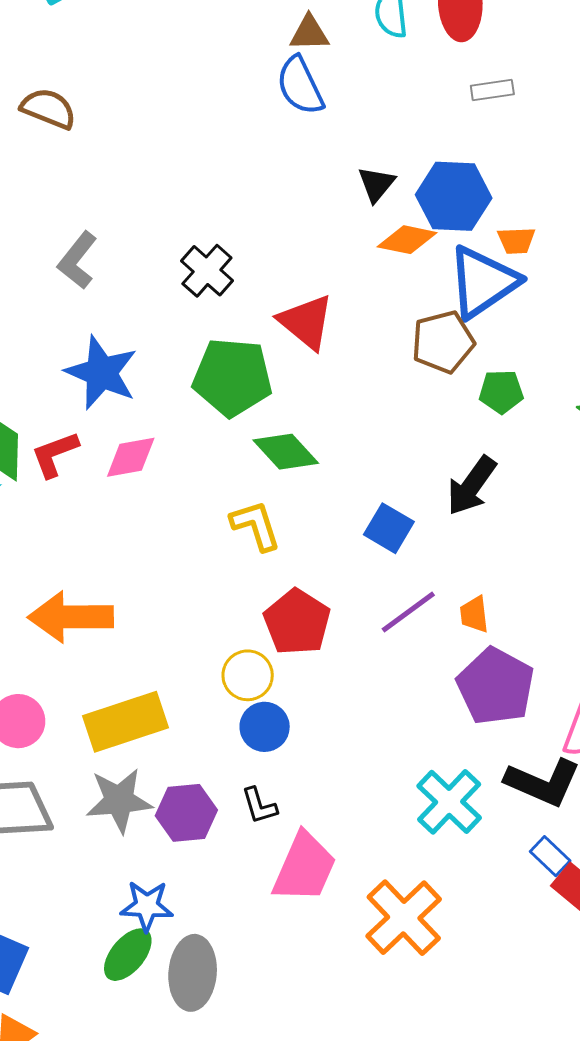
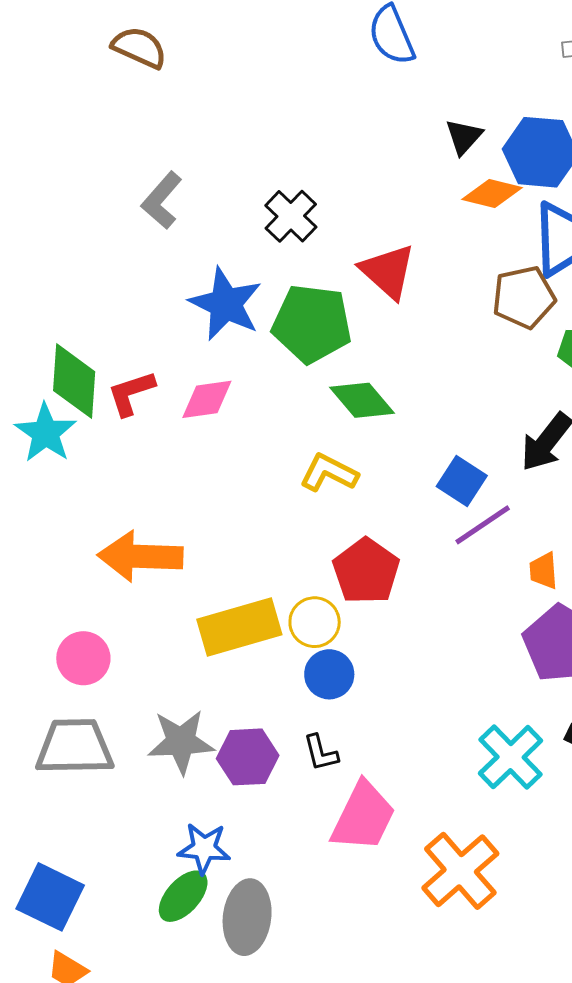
blue star: (101, 373) -> (226, 304), moved
yellow L-shape: (256, 525) -> (329, 473), turned -48
purple line: (408, 612) -> (483, 525), moved
yellow rectangle: (126, 722) -> (239, 627), moved

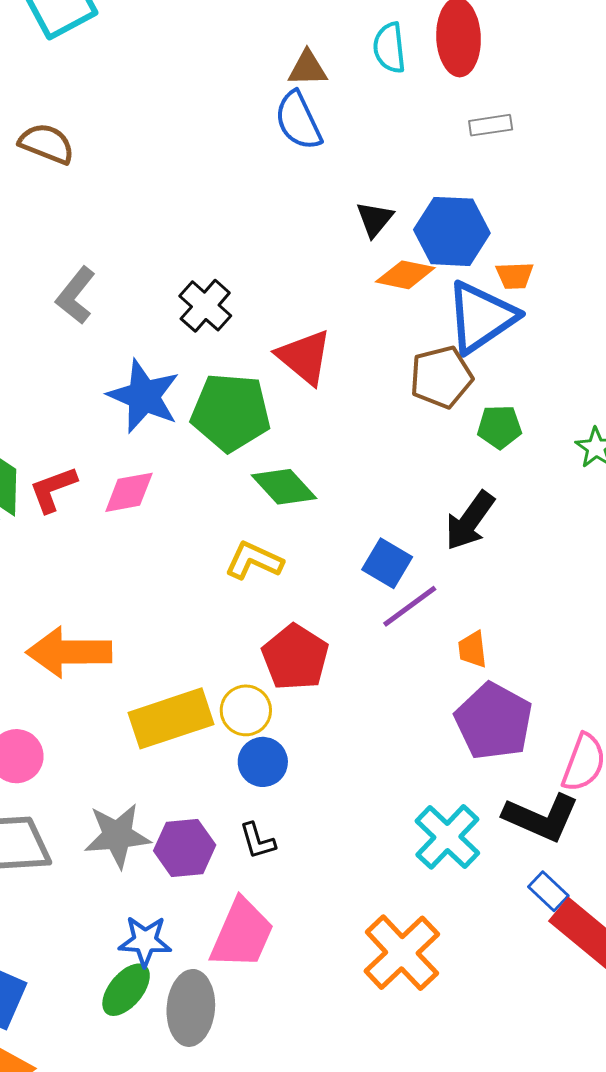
pink trapezoid: (363, 817) -> (242, 934), moved

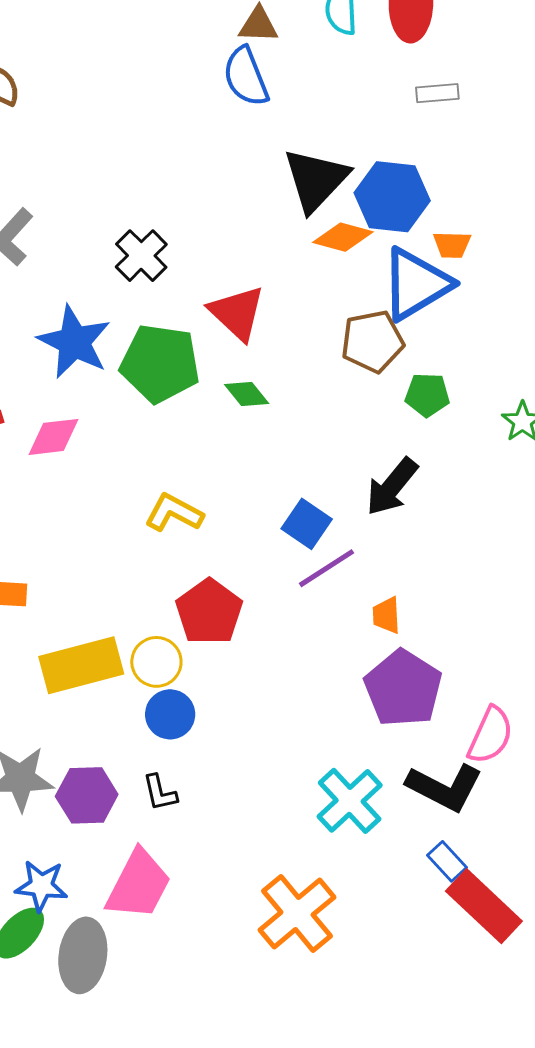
black triangle: (375, 219) -> (316, 180), size x1.8
green diamond: (284, 487) -> (247, 394), moved, size x0.7

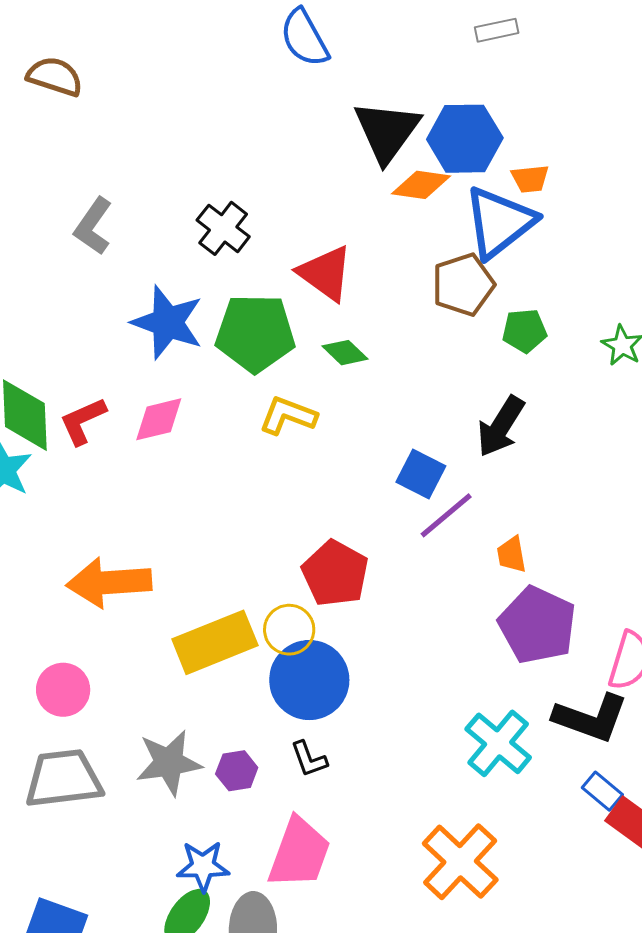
yellow L-shape: (174, 513) -> (288, 416), moved
blue circle: (170, 714) -> (309, 680), size x1.6
purple hexagon: (87, 795) -> (237, 771), size x0.7

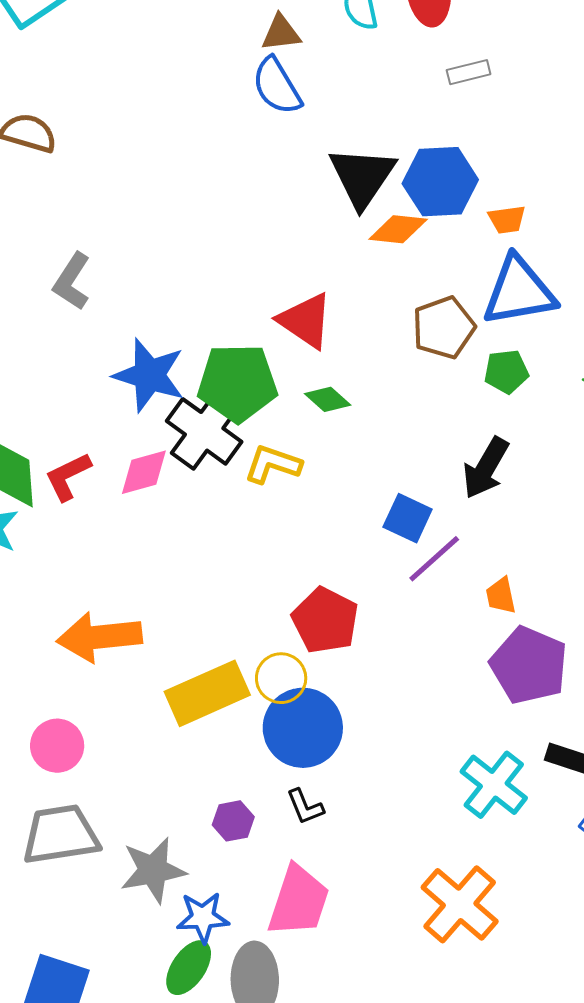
blue triangle: (499, 222) -> (519, 291), moved, turned 30
black cross: (223, 228) -> (204, 431), moved, size x1.4
gray star: (169, 763) -> (153, 870), moved

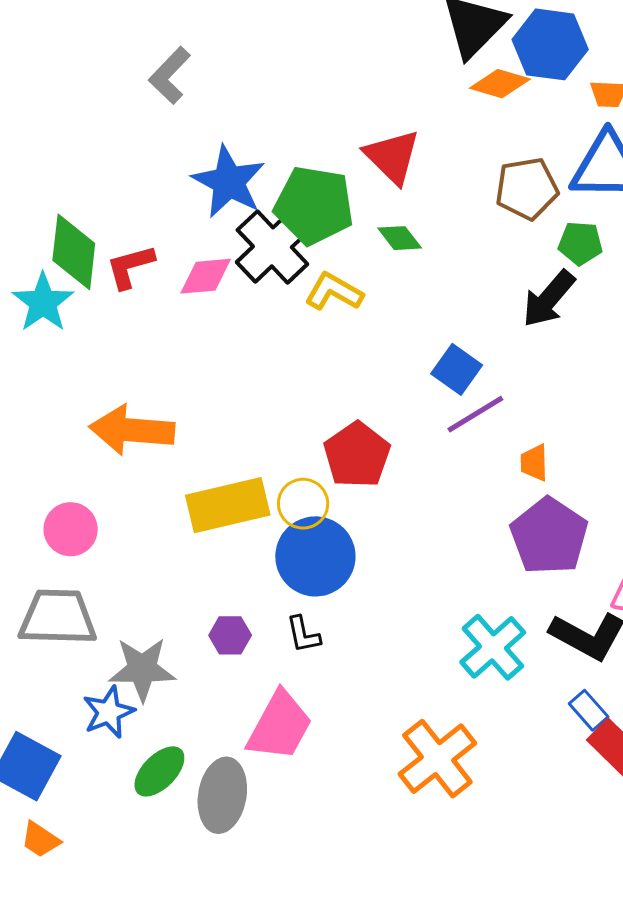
black arrow: (486, 468) -> (549, 299), moved
blue star: (203, 917) -> (109, 712), moved, turned -30

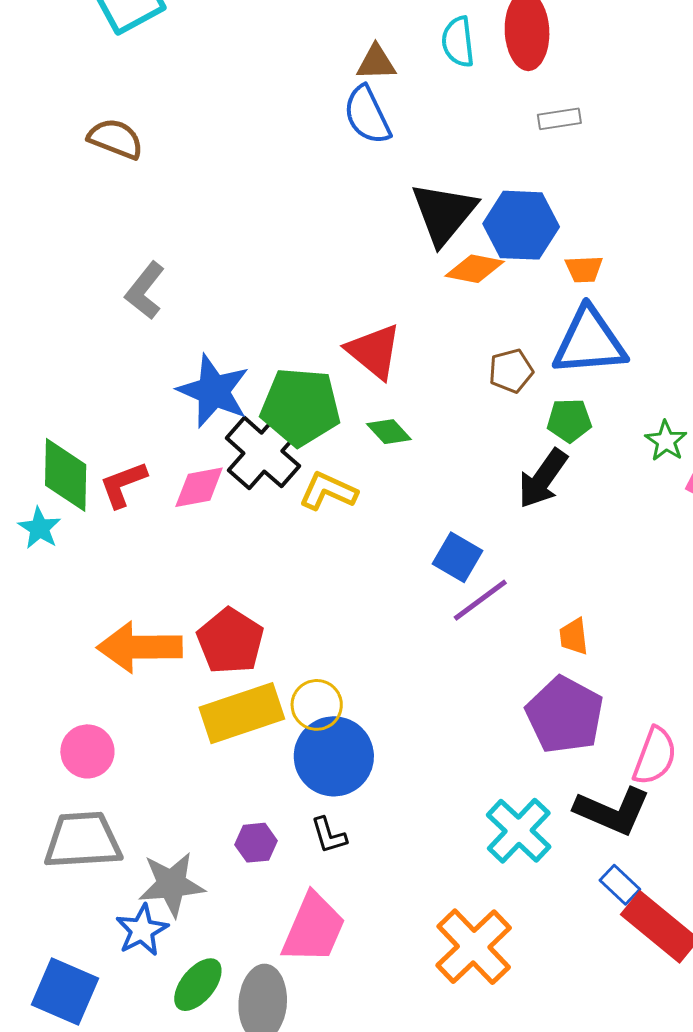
brown pentagon: (527, 189) -> (511, 371), size x0.7
cyan star: (43, 302) -> (39, 528), size x0.7
red pentagon: (357, 455) -> (230, 641), moved
orange trapezoid: (534, 463) -> (574, 636), moved

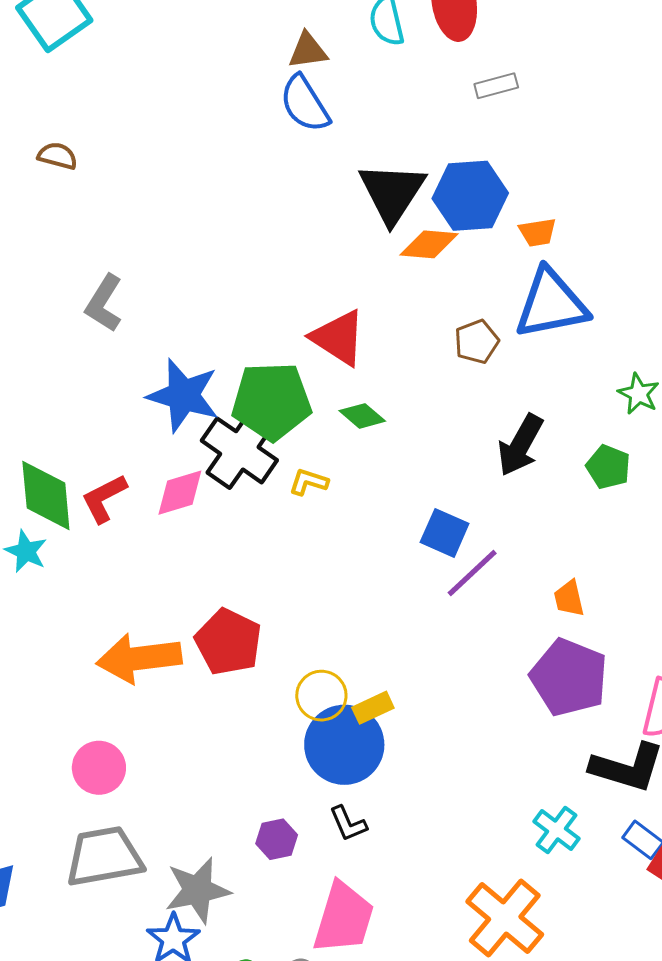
brown semicircle: (116, 139) -> (57, 156), size x0.7
green pentagon: (569, 420) -> (608, 467), moved, turned 30
yellow L-shape: (328, 491) -> (309, 482), size x0.7
yellow rectangle: (242, 713) -> (373, 708), moved, size x0.5
cyan cross: (519, 831) -> (557, 830), moved, size x0.7

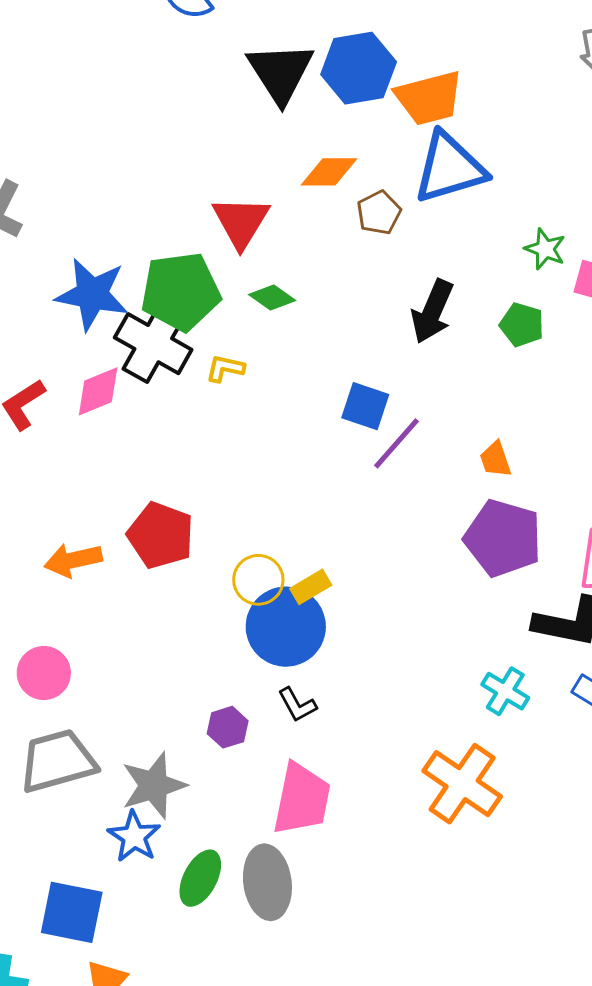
orange trapezoid: (538, 232) -> (429, 98), size x1.8
orange diamond: (429, 244) -> (329, 172), moved
red triangle: (338, 338) -> (241, 222), turned 34
orange arrow: (139, 658) -> (73, 560), size x0.7

